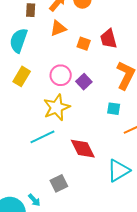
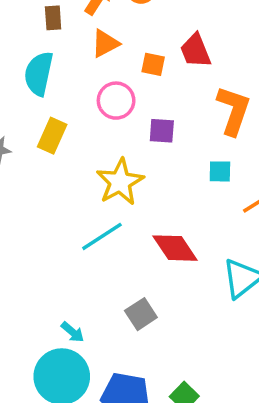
pink circle: (61, 75) -> (116, 101), moved
purple square: (84, 82) -> (162, 131), turned -35
cyan arrow: (34, 200) -> (73, 332), moved

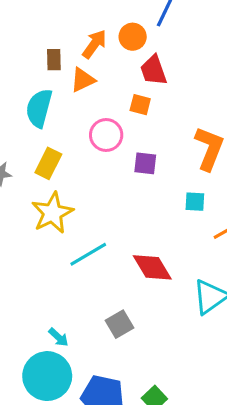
orange triangle: (105, 43) -> (83, 80), moved
red trapezoid: (195, 51) -> (154, 70), moved
yellow star: (120, 182) -> (52, 213), moved

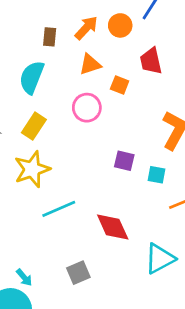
red trapezoid: (154, 70) -> (151, 61), moved
orange triangle: (83, 80) -> (90, 64), moved
purple square: (145, 163) -> (124, 161), moved

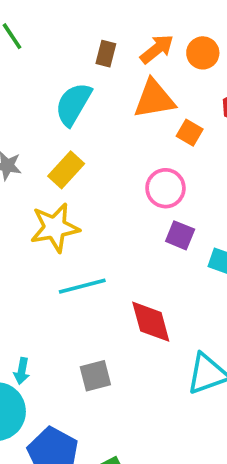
orange triangle: (90, 64) -> (154, 99), size x1.4
pink circle: (87, 108) -> (165, 188), moved
cyan arrow: (24, 278) -> (22, 371), turned 42

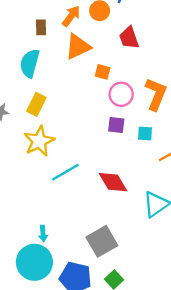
orange square: (190, 133) -> (103, 72), moved
pink circle: (165, 188) -> (121, 94), moved
gray square: (95, 376) -> (102, 241), moved, size x1.5

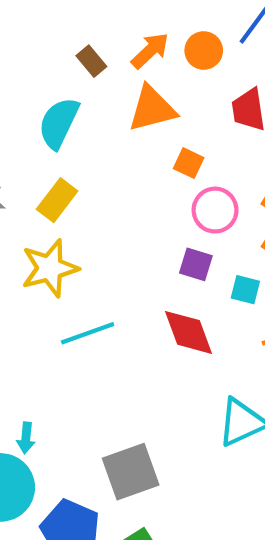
brown rectangle: (41, 27) -> (91, 61), turned -49
red diamond: (113, 182) -> (188, 332), moved

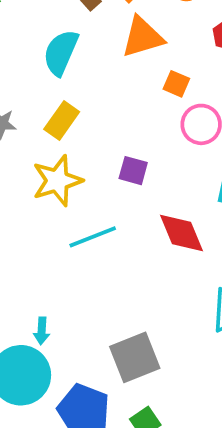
purple square: (196, 264) -> (133, 171), moved

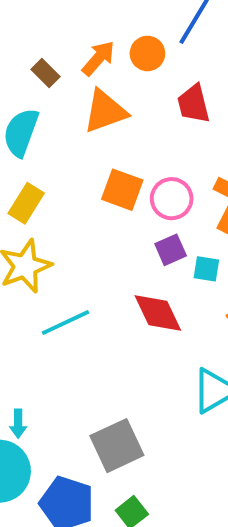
orange square: (176, 84) -> (122, 190), moved, size x1.5
purple square: (133, 171) -> (171, 250), moved, turned -36

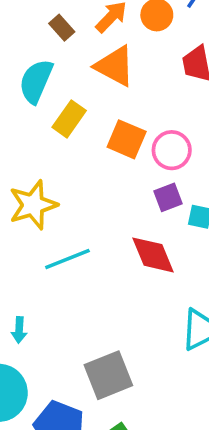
orange triangle: (105, 111) -> (115, 66), turned 45
yellow rectangle: (26, 203) -> (69, 119), moved
cyan arrow: (18, 424) -> (19, 330), moved

